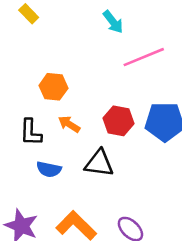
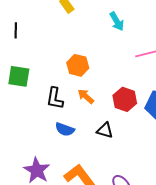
cyan arrow: (113, 22) -> (117, 21), moved
black triangle: (99, 163) -> (105, 130), size x0.7

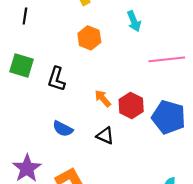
orange hexagon: (78, 65) -> (89, 38), moved
orange arrow: (86, 96) -> (103, 98), moved
black L-shape: (55, 98) -> (57, 79), moved

